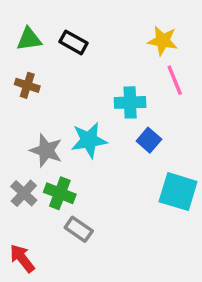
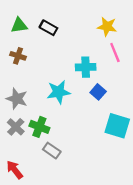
gray star: (46, 150) -> (17, 99), moved

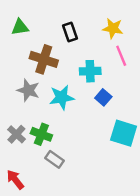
black rectangle: (48, 28) -> (70, 32), moved, turned 42
brown cross: (18, 56) -> (44, 59), moved, size x1.6
gray star: (17, 99) -> (28, 90), moved

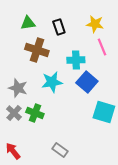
green triangle: (20, 27) -> (28, 23), moved
gray star: (28, 90) -> (18, 88), moved
blue square: (103, 97) -> (87, 82), size x1.5
gray rectangle: (54, 159) -> (60, 150), moved

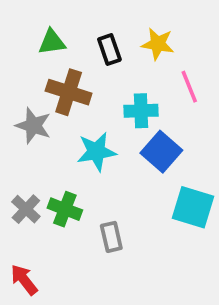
yellow star: (95, 24) -> (158, 44), moved
gray star: (18, 88) -> (33, 126), moved
gray rectangle: (60, 150) -> (111, 237), moved, turned 42

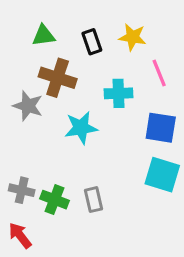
blue square: (161, 152) -> (161, 128), moved, turned -32
gray cross: (26, 209) -> (22, 190), moved, turned -30
green cross: (65, 209) -> (54, 200), moved

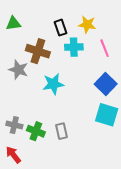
green triangle: (44, 36) -> (13, 23), moved
cyan cross: (119, 93) -> (74, 47), moved
blue square: (161, 128) -> (106, 84), turned 35

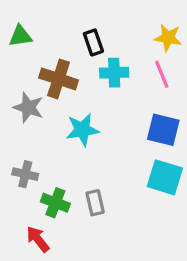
yellow star: (87, 25) -> (168, 38), moved
blue square: (106, 84) -> (163, 130), turned -30
gray cross: (14, 125) -> (25, 174), moved
red arrow: (13, 155) -> (38, 239), moved

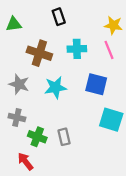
black rectangle: (93, 42) -> (59, 17), moved
gray star: (28, 107) -> (19, 84), moved
blue square: (163, 130) -> (96, 84), moved

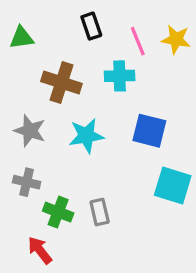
pink line: (109, 50) -> (138, 41), moved

